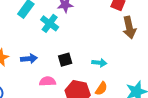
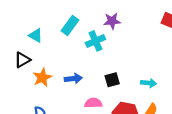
cyan cross: (50, 23) -> (95, 41), turned 30

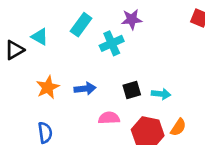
black triangle: (22, 60) -> (14, 50), moved
cyan arrow: (149, 83) -> (161, 94), moved

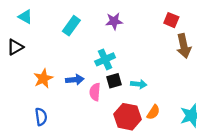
cyan triangle: (40, 37) -> (25, 17), moved
cyan cross: (112, 43) -> (105, 59), moved
pink semicircle: (109, 118) -> (95, 92), moved, turned -84

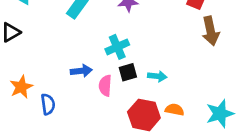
orange star: (43, 79) -> (21, 87), moved
orange semicircle: (153, 112) -> (175, 110), turned -112
blue semicircle: (41, 117) -> (48, 104), moved

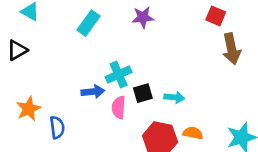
cyan cross: (117, 47) -> (119, 75), moved

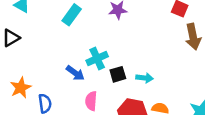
blue arrow: (93, 92) -> (75, 73), turned 42
pink semicircle: (119, 107) -> (91, 101), moved

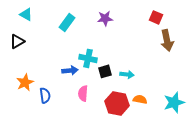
cyan cross: (97, 58) -> (88, 58), turned 36
blue arrow: (75, 73) -> (70, 70), turned -42

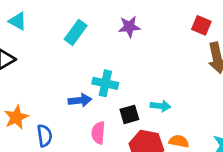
black square: (105, 71) -> (129, 114), moved

